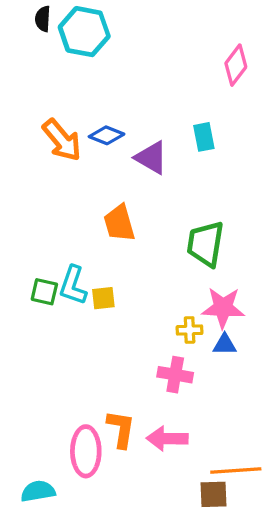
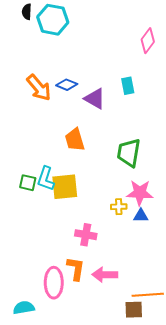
yellow square: (103, 298) -> (65, 187), size x1.8
pink cross: (175, 375) -> (86, 235), moved

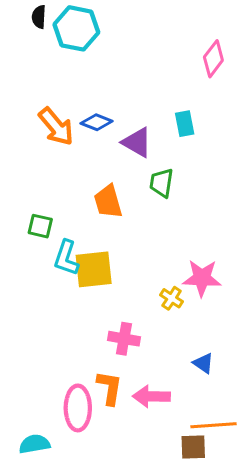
green trapezoid: (129, 153) -> (161, 183), moved, size x0.7
green square: (28, 183) -> (40, 226), moved
yellow cross: (119, 207) -> (172, 298), turned 35
blue triangle: (141, 216) -> (203, 363), moved, turned 35

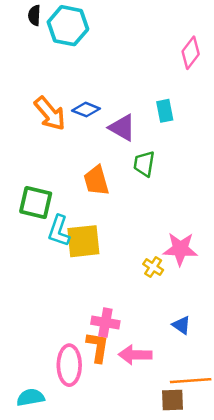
green square: (40, 226) -> (36, 203), size x1.5
pink cross: (124, 339) -> (105, 323), moved

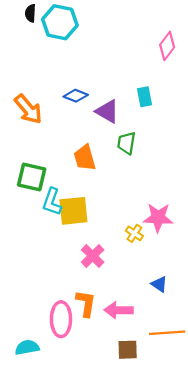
orange arrow: (50, 113) -> (28, 109), moved
pink cross: (105, 323) -> (93, 256), moved, turned 35
brown square: (173, 400) -> (128, 350), moved

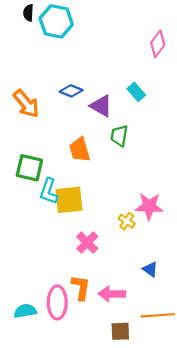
cyan rectangle: (145, 97) -> (136, 92), turned -30
cyan semicircle: (27, 347) -> (25, 311), moved

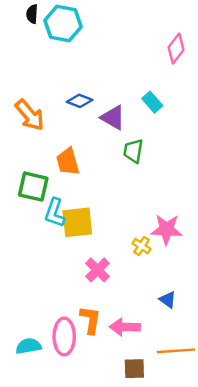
orange trapezoid: (80, 150) -> (68, 162), moved

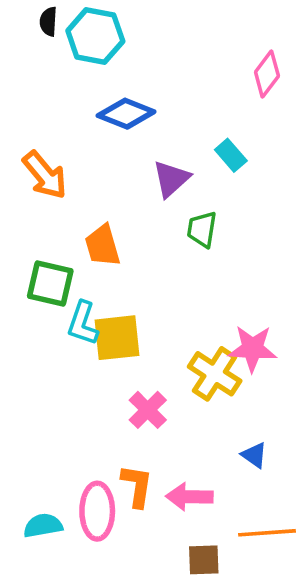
blue diamond: (80, 101) -> (126, 114), moved, size x1.4
purple triangle: (113, 118) -> (171, 179), turned 48
yellow cross: (142, 246) -> (215, 374), size x1.8

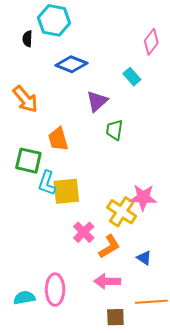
black semicircle: (48, 22) -> (27, 39), moved
cyan rectangle: (231, 155) -> (132, 77), moved
orange L-shape: (137, 486) -> (109, 247), moved, turned 50

